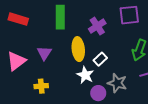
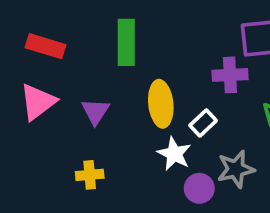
purple cross: (97, 26) -> (230, 75), moved, turned 30
pink triangle: (16, 61) -> (38, 102), moved
gray star: (117, 83) -> (236, 169), turned -30

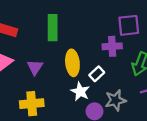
yellow cross: (90, 175) -> (32, 104), size x1.5

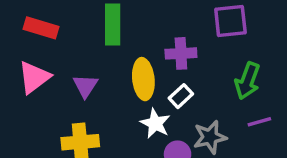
purple cross: (112, 46) -> (181, 53), moved

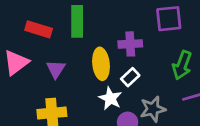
red rectangle: (41, 28) -> (39, 29), moved

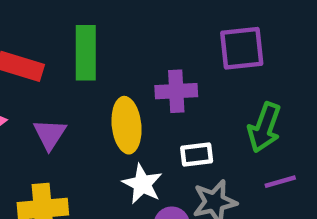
white rectangle: (130, 77) -> (197, 155), moved, turned 36

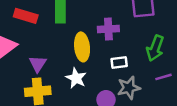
purple triangle: (50, 134) -> (38, 64), moved
white star: (142, 184) -> (76, 78), moved

